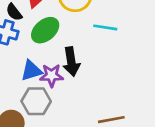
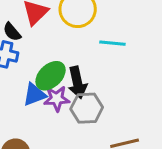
green ellipse: (45, 30) -> (51, 76), moved
gray hexagon: (36, 101) -> (87, 108), moved

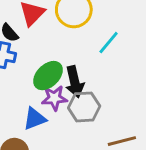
cyan line: (112, 43) -> (109, 43), turned -55
blue triangle: (34, 95) -> (35, 119), moved

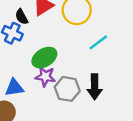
black arrow: (75, 82) -> (95, 87), moved
blue triangle: (35, 119) -> (14, 88), moved

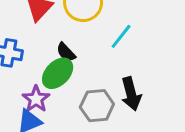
black semicircle: (22, 17) -> (66, 52), moved
purple star: (45, 77) -> (36, 99), moved, turned -30

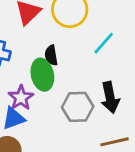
black semicircle: (66, 52) -> (51, 55), turned 30
green ellipse: (58, 73) -> (42, 75), turned -60

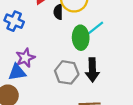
black semicircle: (51, 55) -> (58, 12), moved
green ellipse: (42, 75) -> (81, 38), moved

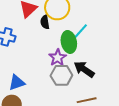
purple star: (25, 58) -> (58, 58), moved
black arrow: (92, 70) -> (84, 69), turned 135

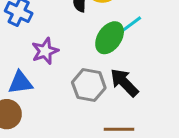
green ellipse: (69, 42) -> (110, 38), turned 35
purple star: (58, 58) -> (45, 51), moved

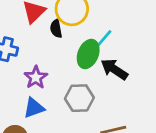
blue triangle: (20, 83) -> (34, 108), moved
black arrow: (124, 83) -> (114, 69), moved

